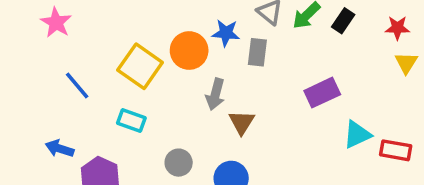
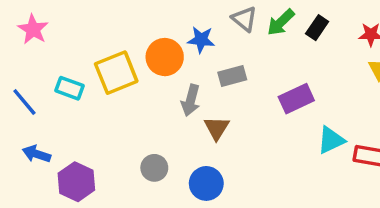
gray rectangle: (257, 52) -> (232, 76), moved, turned 68
yellow square: (140, 66) -> (116, 73), turned 33
blue line: (77, 86) -> (24, 102), moved
cyan rectangle: (131, 121) -> (69, 88), moved

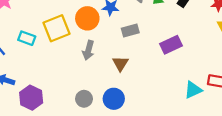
gray arrow: (191, 100) -> (88, 50), moved
cyan triangle: (331, 140) -> (193, 90), moved
gray circle: (154, 168) -> (84, 99), moved

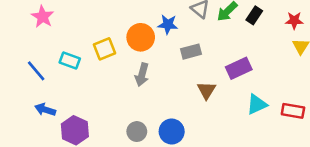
yellow square: (56, 28) -> (105, 49), size x0.7
brown triangle: (120, 64) -> (206, 90), moved
cyan triangle: (193, 90) -> (257, 104), moved

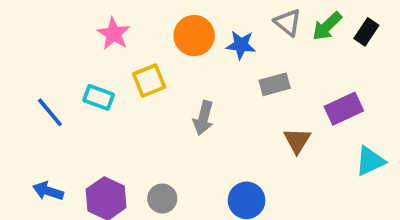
pink star: (43, 17) -> (114, 34), moved
orange circle: (141, 37) -> (194, 36), moved
blue arrow: (45, 110) -> (48, 191), moved
gray circle: (137, 132) -> (162, 198), moved

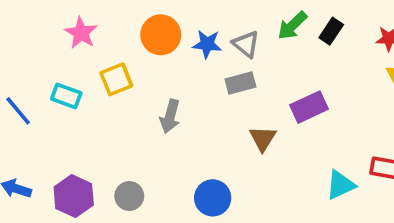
gray triangle: (288, 22) -> (246, 44), moved
cyan triangle: (370, 161) -> (340, 185), moved

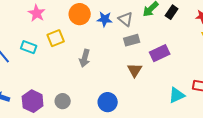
gray rectangle: (240, 83) -> (132, 40), moved

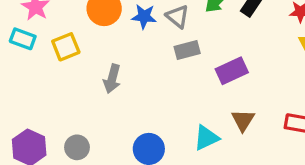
cyan rectangle: (29, 47) -> (23, 39), moved
brown triangle: (135, 70) -> (243, 120), moved
cyan triangle: (177, 95) -> (206, 138), moved

